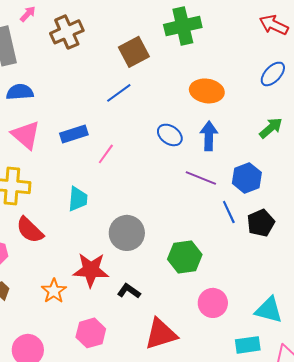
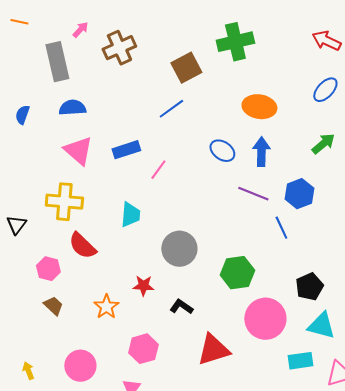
black pentagon: (261, 223) -> (309, 287), moved
red star: (91, 270) -> (143, 286), size x0.6
pink circle: (213, 303) -> (265, 319), size x1.4

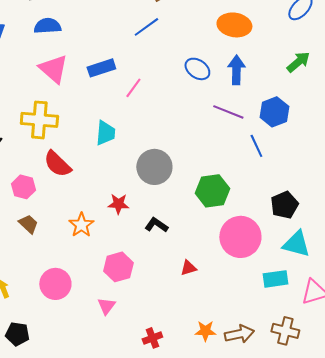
red triangle: (213, 350) -> (188, 268), size x0.5

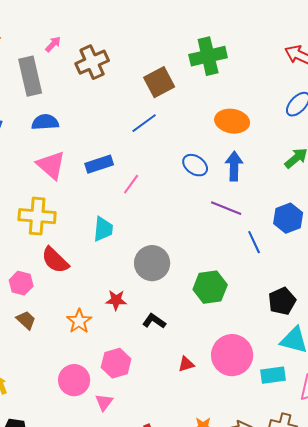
blue hexagon: (274, 112) -> (288, 218), moved
pink circle: (240, 237) -> (232, 355), moved
pink circle: (55, 284) -> (74, 380), moved

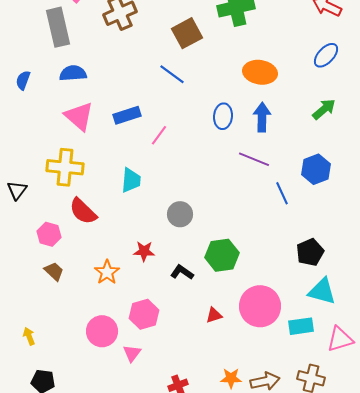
blue line: (144, 123) -> (172, 74), turned 72
blue ellipse: (195, 165) -> (223, 116), turned 60
gray circle: (152, 263) -> (180, 214), size x0.7
green hexagon: (210, 287) -> (222, 255), moved

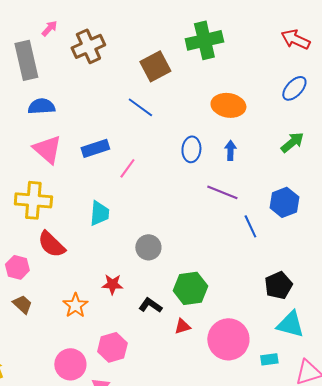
blue arrow: (262, 117) -> (230, 150), size x0.7
red triangle: (214, 315) -> (182, 326), moved
cyan rectangle: (301, 326) -> (269, 359), size x0.7

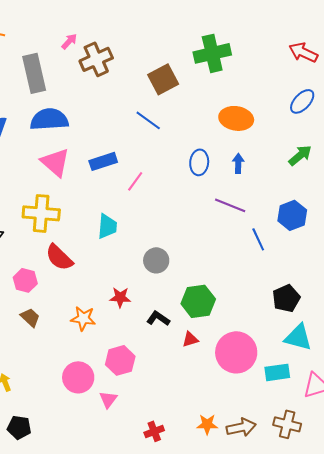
pink arrow: (49, 28) -> (69, 41), moved
blue semicircle: (41, 106) -> (49, 119), size x1.4
orange star: (75, 305) -> (83, 318), turned -30
cyan rectangle: (269, 359) -> (277, 372), size x1.4

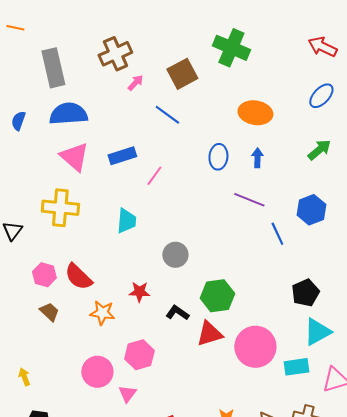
pink arrow: (69, 41) -> (135, 83), moved
green cross: (212, 53) -> (231, 48), turned 36
red semicircle: (59, 257) -> (78, 277), moved
cyan triangle: (298, 337) -> (317, 332), turned -44
red triangle: (190, 339) -> (209, 334), size x1.6

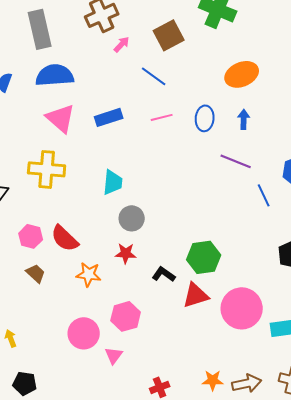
orange ellipse: (255, 113) -> (242, 74), turned -32
pink line: (154, 176) -> (162, 117), moved, turned 40
gray circle: (175, 255) -> (132, 218), moved

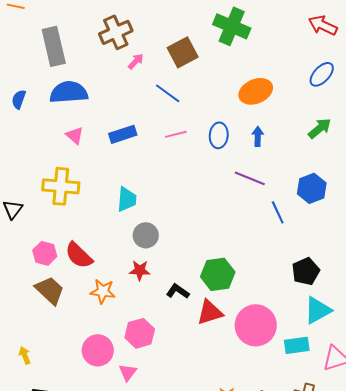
pink triangle: (61, 118) -> (75, 135), size x0.6
brown trapezoid: (36, 273) -> (50, 290), size x1.5

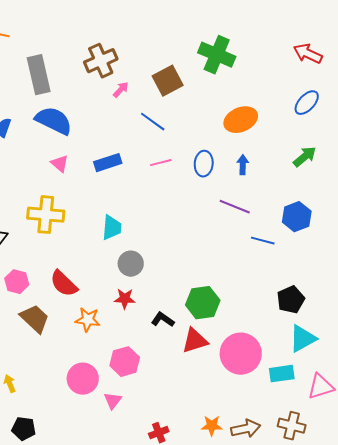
blue semicircle: (69, 92) -> (54, 121), turned 30
blue line: (278, 212) -> (263, 241), turned -50
pink hexagon: (45, 253) -> (17, 282), moved

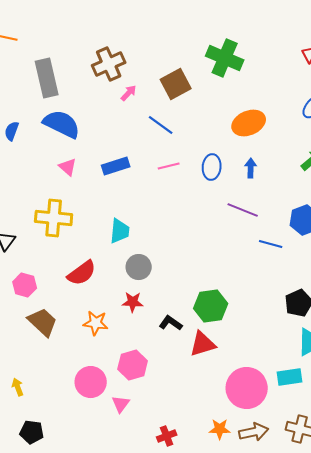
red semicircle: (64, 284) -> (82, 273), moved, turned -80
pink circle: (241, 354) -> (247, 388), moved

